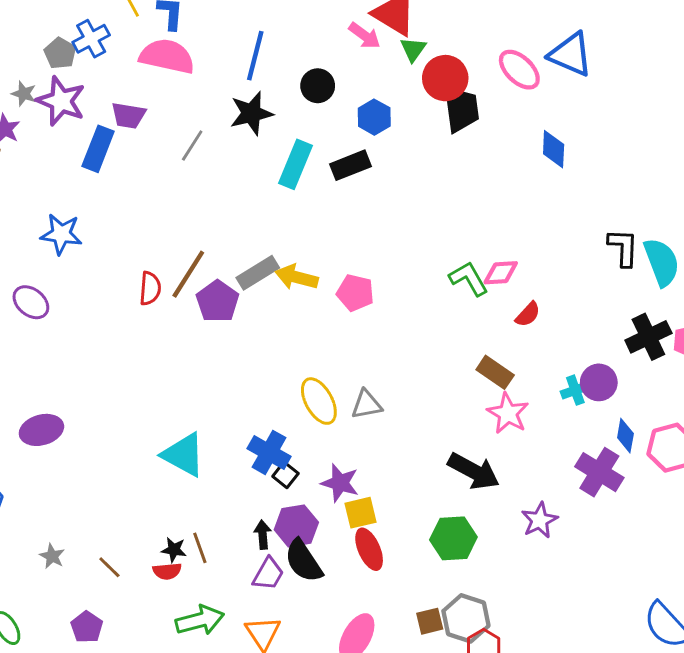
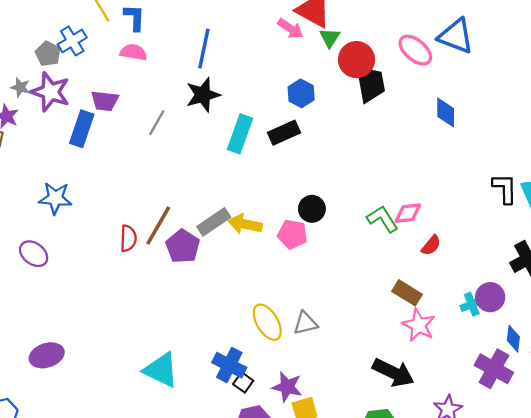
pink semicircle: (167, 56) -> (133, 52), size x0.6
black circle: (318, 86) -> (312, 209), moved

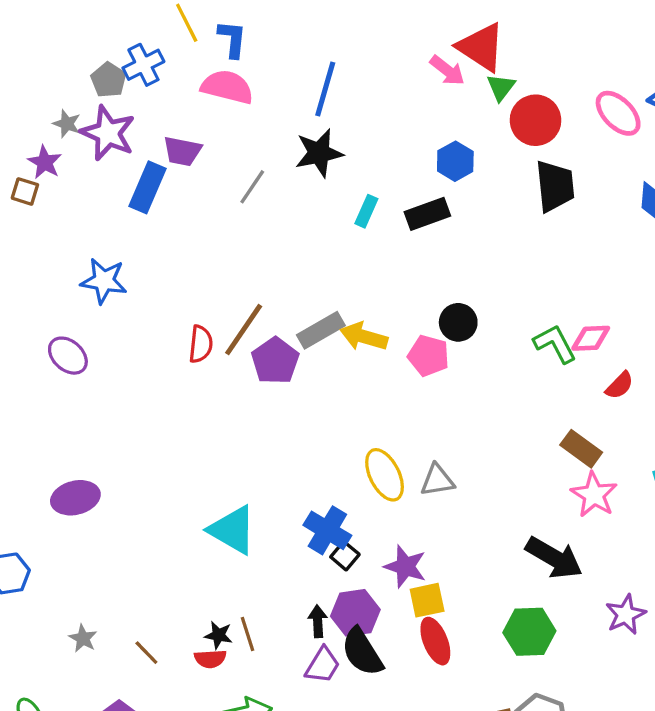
pink semicircle: (133, 52) -> (227, 87), size x1.4
black trapezoid: (370, 84) -> (555, 186), moved
cyan rectangle: (240, 134) -> (366, 211), size x0.6

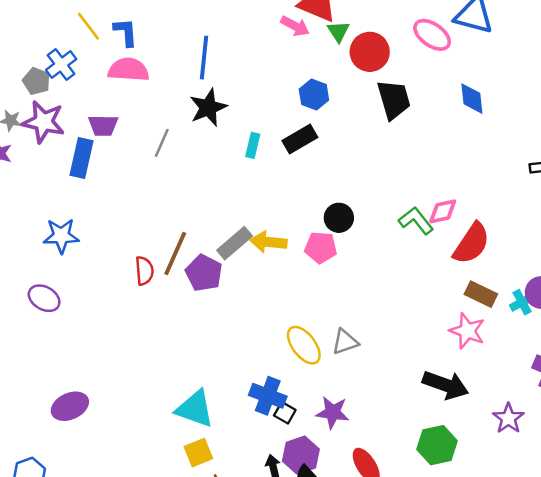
red semicircle: (620, 385) -> (471, 243), size x1.8
brown rectangle: (581, 449) -> (481, 294), moved
yellow square: (427, 600) -> (198, 453), moved

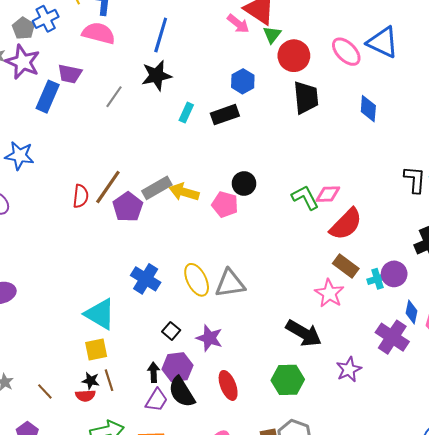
gray triangle: (345, 342) -> (230, 283), size x1.4
blue cross: (268, 396) -> (146, 279), moved

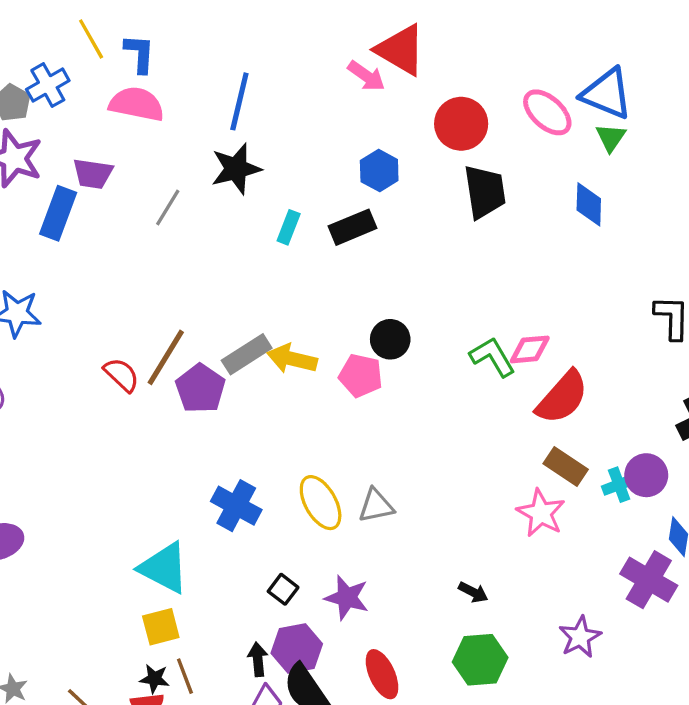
green triangle: (272, 35) -> (611, 138), moved
red semicircle: (81, 196) -> (122, 375), turned -50
gray triangle: (230, 283) -> (376, 506), size x0.7
black arrow: (304, 333) -> (473, 592), moved, size x0.5

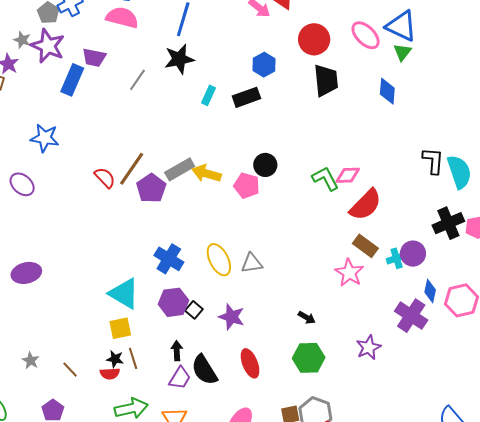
purple hexagon: (297, 649) -> (173, 302), moved

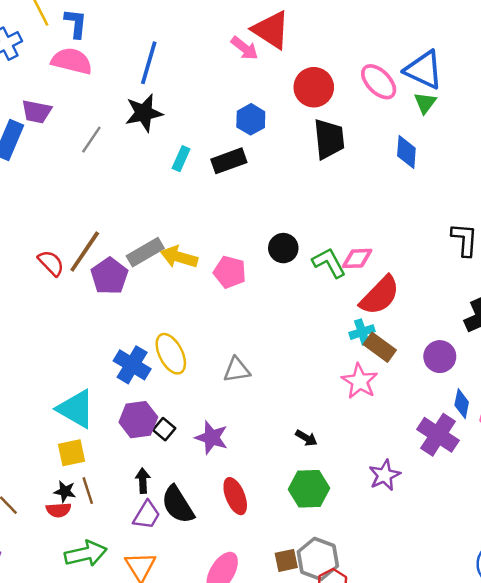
black circle: (265, 165) -> (283, 248), moved
cyan cross: (397, 258) -> (362, 332), moved
yellow ellipse: (219, 260) -> (171, 354), moved

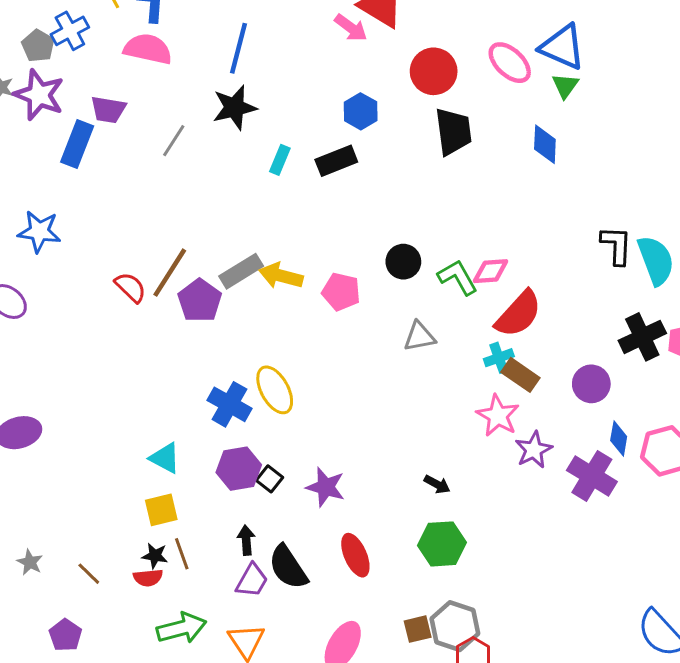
gray triangle: (237, 370) -> (420, 337), moved
cyan triangle: (76, 409) -> (165, 458), size x0.7
purple star: (385, 475) -> (534, 450), moved

